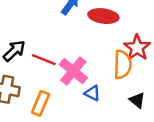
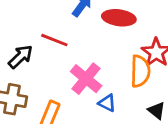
red line: (44, 60) -> (54, 40), moved

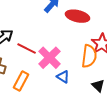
red line: (54, 40) -> (27, 48), moved

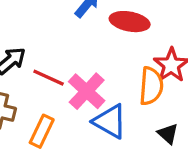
blue triangle: (63, 77) -> (110, 121), size x1.6

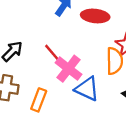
red line: (49, 78) -> (53, 54), moved, turned 30

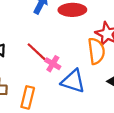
pink cross: (69, 69) -> (53, 64), size x0.6

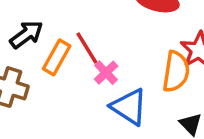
orange rectangle: (28, 97) -> (57, 57), moved

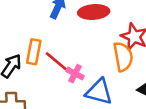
orange rectangle: (57, 57) -> (34, 52), moved

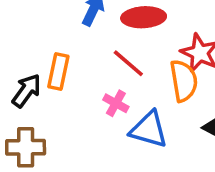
red line: (56, 61) -> (128, 63), moved

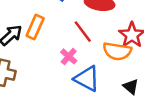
orange semicircle: (184, 81) -> (117, 51), turned 96

